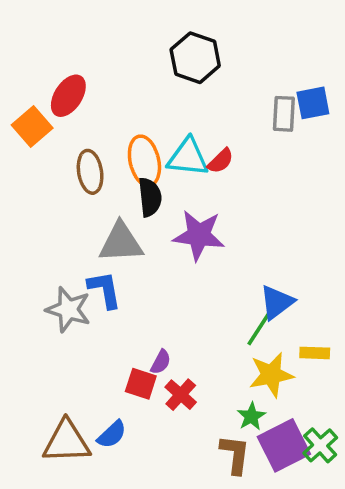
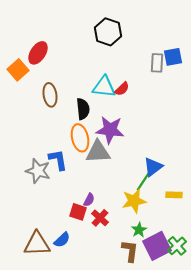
orange ellipse: (144, 161) -> (80, 138), moved
gray triangle: (121, 242) -> (98, 152), moved
yellow star: (271, 375) -> (134, 201), moved

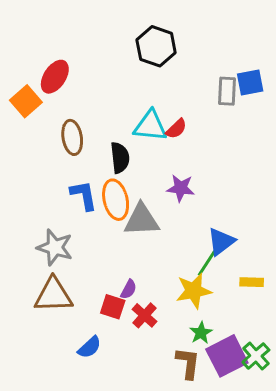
purple star: (110, 130) -> (181, 188), moved, size x0.7
blue L-shape: (58, 160) -> (84, 195), moved
brown triangle: (37, 244) -> (53, 295), moved

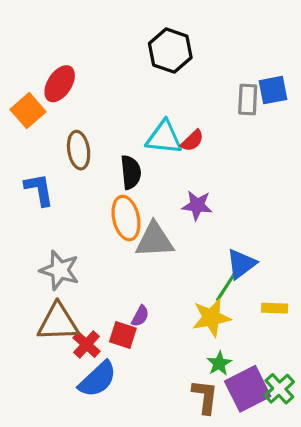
blue L-shape: (84, 195) -> (39, 190), moved
red cross: (145, 315) -> (86, 344), moved
blue semicircle: (90, 347) -> (98, 379), size x1.5

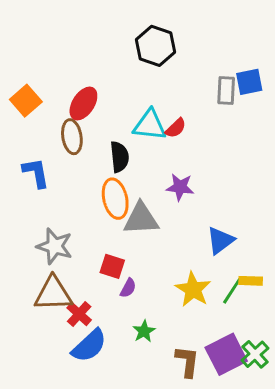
red ellipse: (60, 84) -> (83, 104), moved
green line: (226, 288) -> (232, 291), moved
yellow star: (211, 318) -> (193, 289), turned -30
red square: (123, 335) -> (112, 266), moved
green star: (219, 363) -> (144, 331), moved

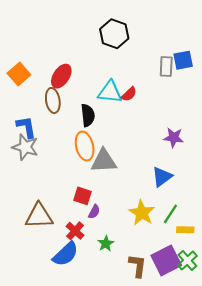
purple star: (180, 187) -> (174, 138), moved
gray star: (55, 246) -> (25, 147), moved
yellow rectangle: (251, 281) -> (185, 230), moved
red cross: (79, 314) -> (75, 231), moved

